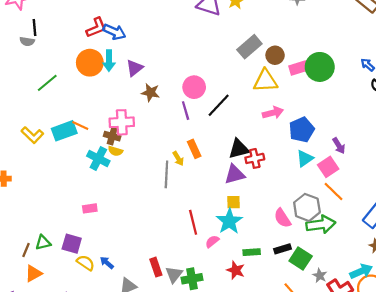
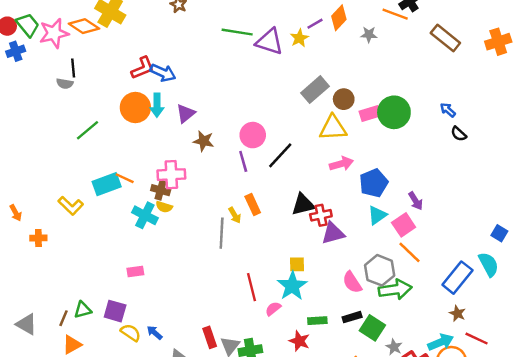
yellow L-shape: (32, 135) -> (71, 206), moved
purple triangle: (235, 174) -> (333, 233), moved

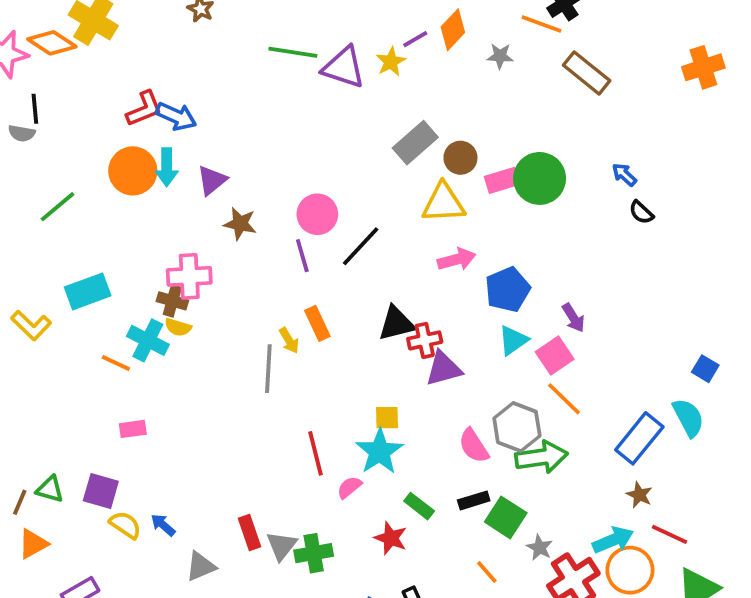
brown rectangle: (445, 38) -> (587, 73), moved
orange line: (125, 178) -> (116, 363), moved
green triangle: (83, 310) -> (50, 489), turned 30
green rectangle: (317, 321) -> (419, 506), turned 42

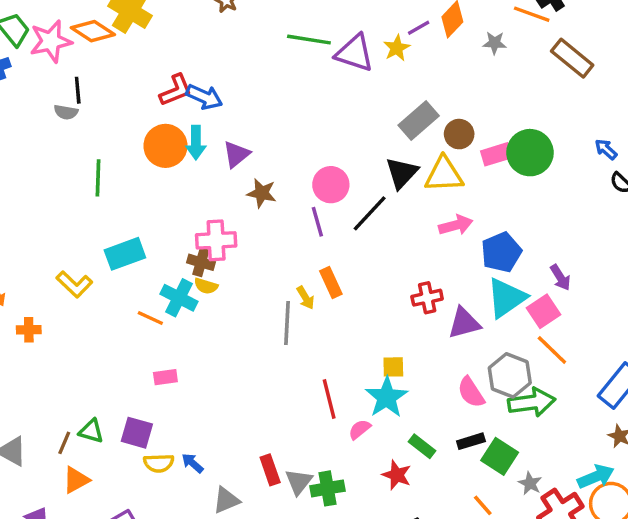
green line: (57, 207) -> (98, 178), turned -48
black triangle: (396, 323) -> (402, 173), moved, turned -33
cyan triangle: (513, 340) -> (506, 298), size x1.5
purple triangle: (444, 369) -> (464, 323), moved
yellow semicircle: (125, 525) -> (159, 463), turned 144

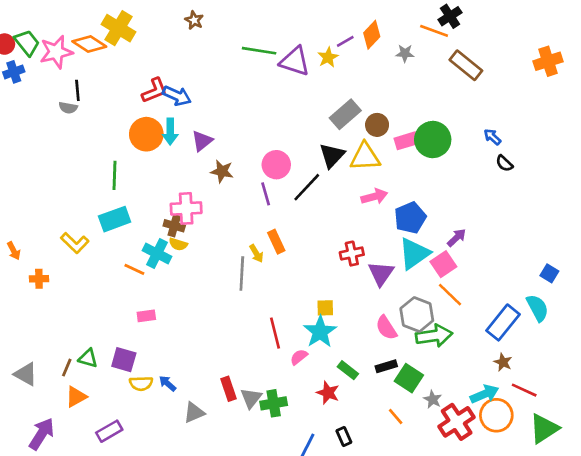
green line: (98, 178) -> (115, 175), moved
purple arrow: (560, 277) -> (457, 238), turned -102
purple triangle: (464, 323) -> (381, 273), turned -40

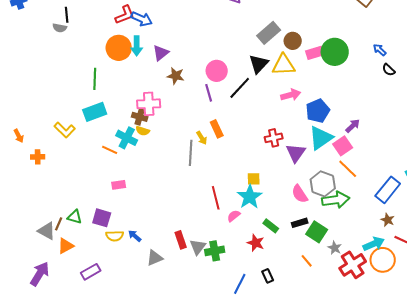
gray triangle: (26, 374) -> (47, 231), moved

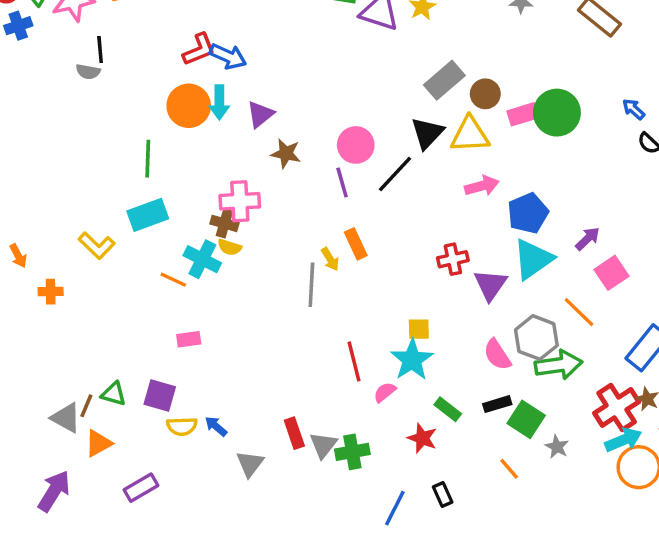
pink square: (343, 146) -> (611, 273), moved
gray triangle: (155, 258) -> (250, 464), turned -30
red cross: (353, 265) -> (617, 408), moved

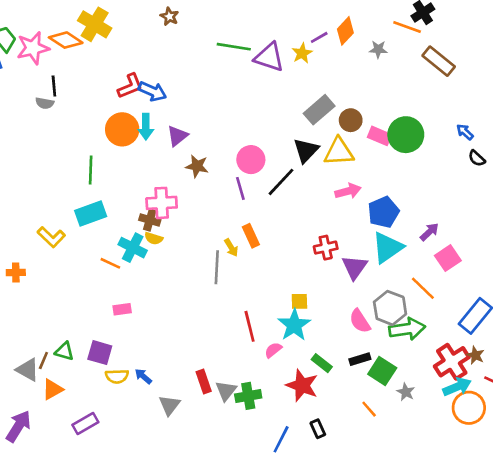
pink rectangle: (523, 114) -> (380, 136), turned 40
red star: (422, 438) -> (302, 385), size x1.4

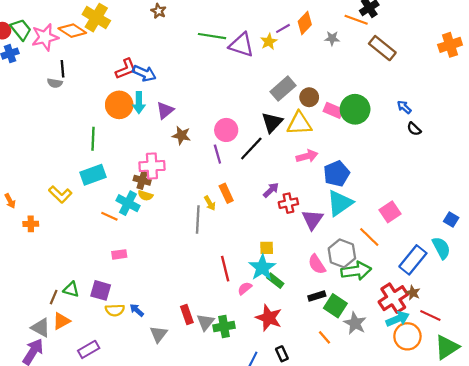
purple arrow: (429, 232) -> (271, 190), moved
green rectangle: (322, 363) -> (275, 281), moved
gray triangle: (28, 370) -> (41, 328), moved
gray star: (406, 392) -> (355, 323), size x1.5

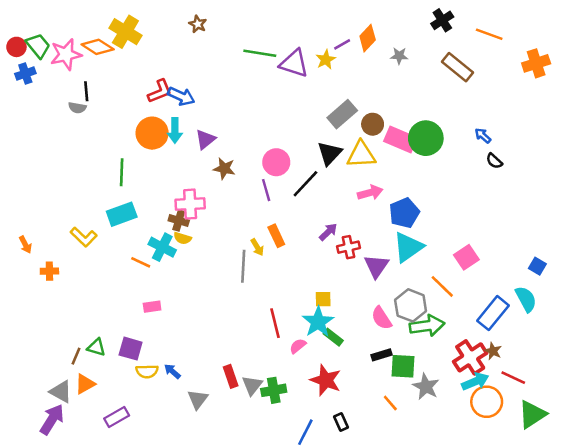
orange line: (356, 20) -> (489, 34), moved
pink rectangle: (333, 110) -> (400, 139), size x1.4
green square: (335, 306) -> (403, 366), turned -30

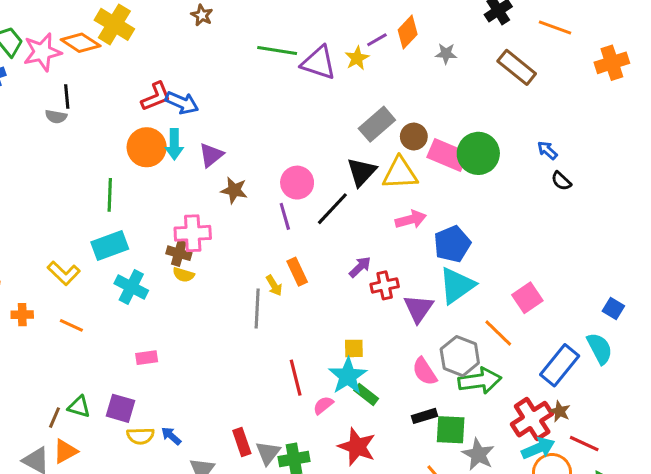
cyan cross: (162, 247) -> (131, 287), moved
orange line: (141, 262) -> (71, 325), moved

